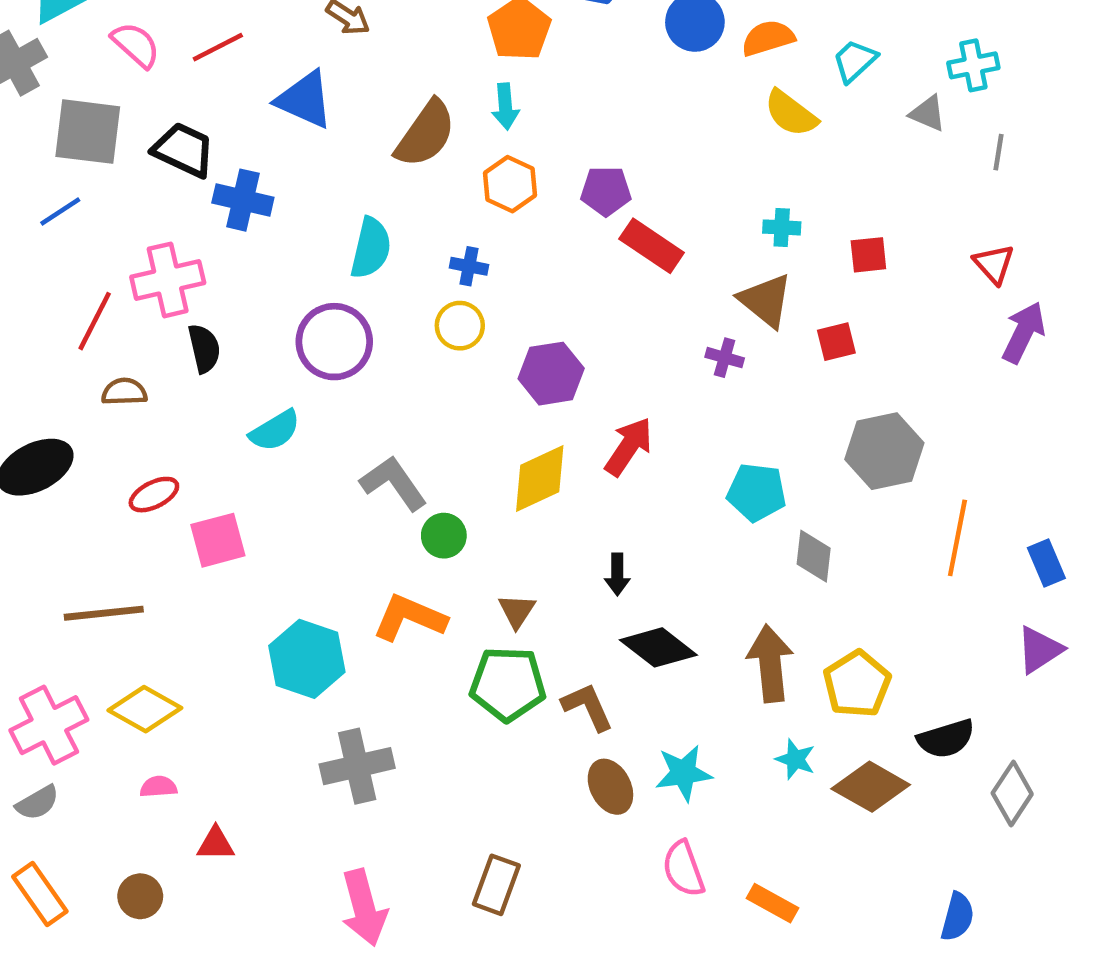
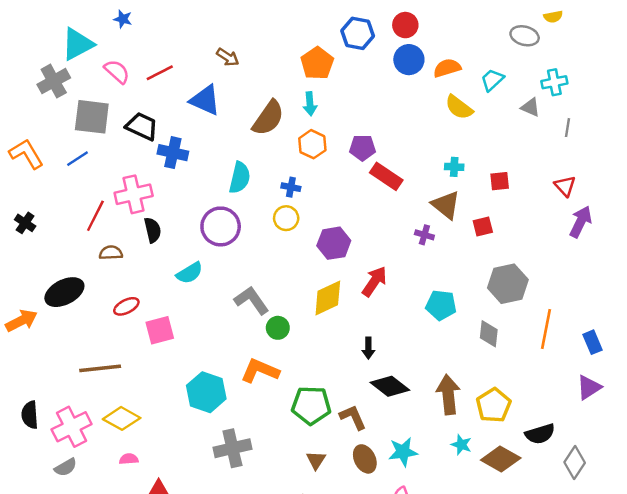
gray diamond: (814, 556) -> (489, 334), moved
brown triangle: (517, 611) -> (316, 460), moved

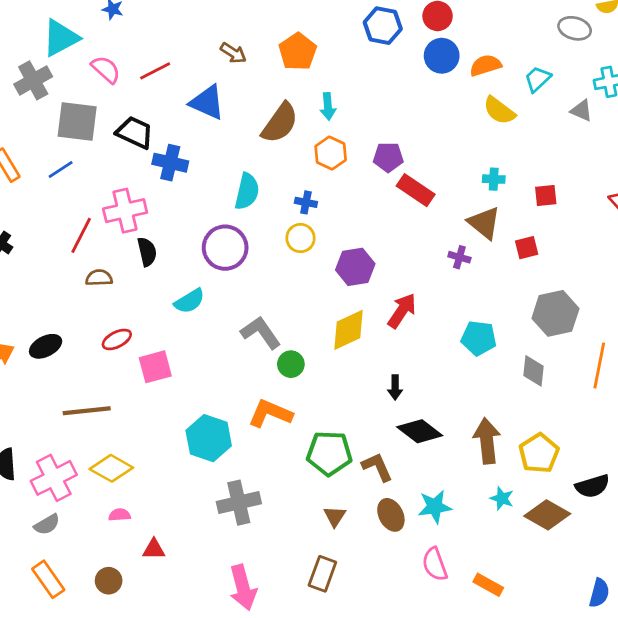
orange pentagon: (317, 63) -> (298, 52), moved
black ellipse: (64, 292) -> (46, 346), moved, size x0.7

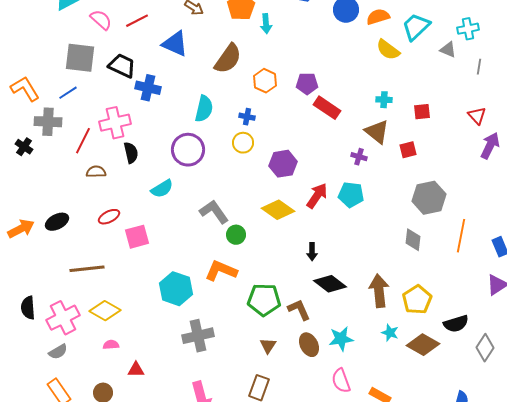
cyan trapezoid: (538, 79) -> (416, 27), size x1.4
gray cross: (33, 80) -> (48, 122), moved, turned 32
cyan arrow: (328, 106) -> (266, 24), moved
yellow diamond: (348, 330) -> (278, 210), turned 60
cyan pentagon: (479, 338) -> (351, 195), moved

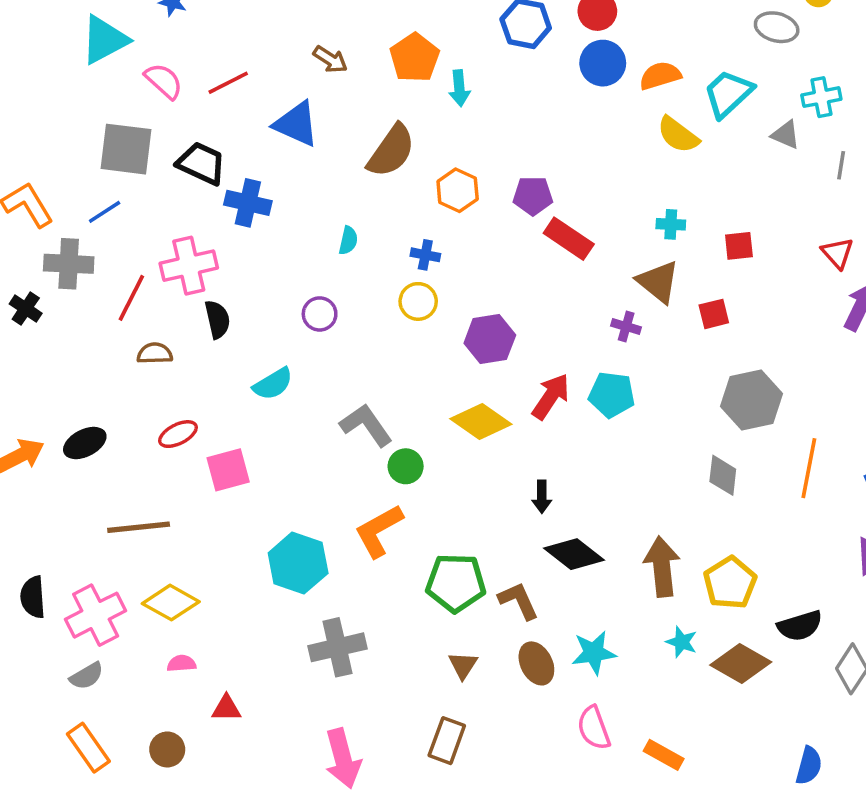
cyan semicircle: (204, 109) -> (348, 240), size x0.6
purple circle: (188, 150) -> (320, 314), size x0.6
orange L-shape: (221, 271) -> (379, 531), turned -52

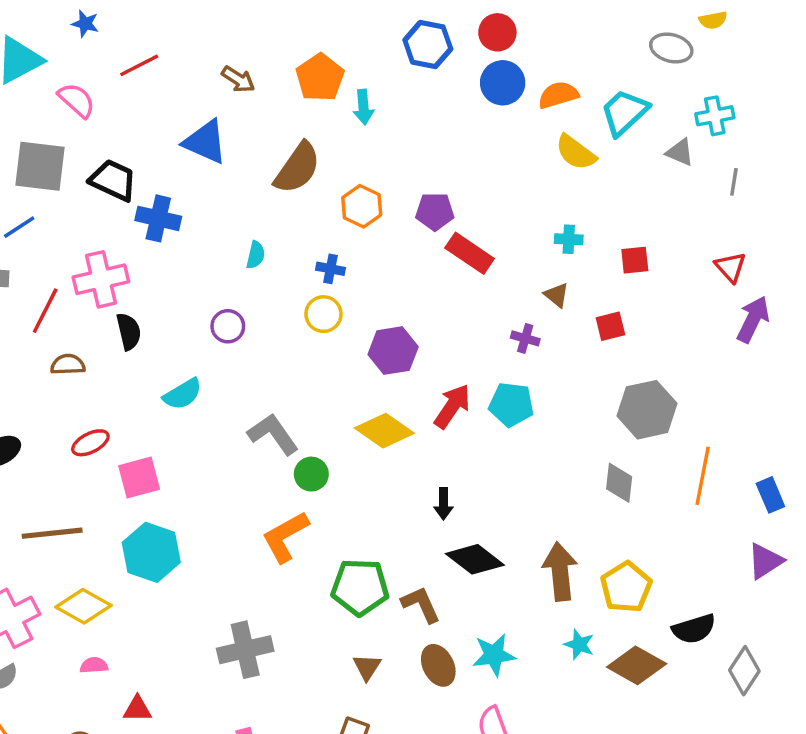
red line: (228, 83) -> (139, 65), moved
brown triangle: (658, 282) -> (557, 295), size x0.6
cyan hexagon: (298, 563) -> (151, 552), moved

